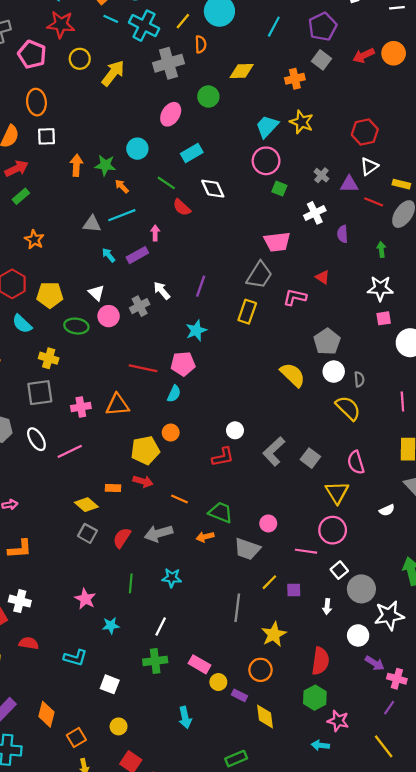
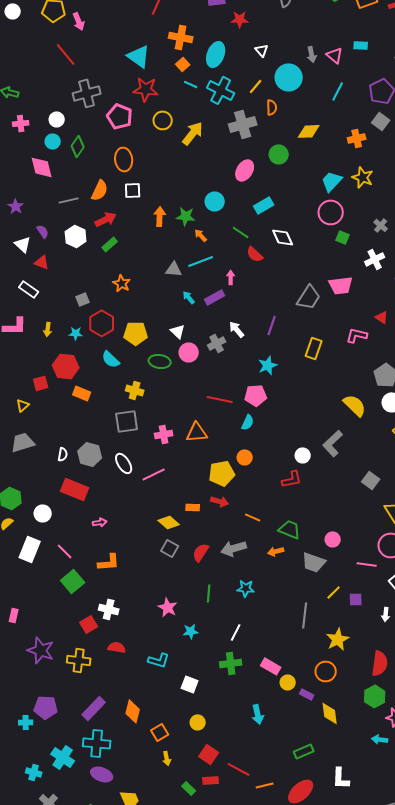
gray trapezoid: (259, 275) -> (309, 297), moved
gray L-shape: (274, 451) -> (333, 443), moved

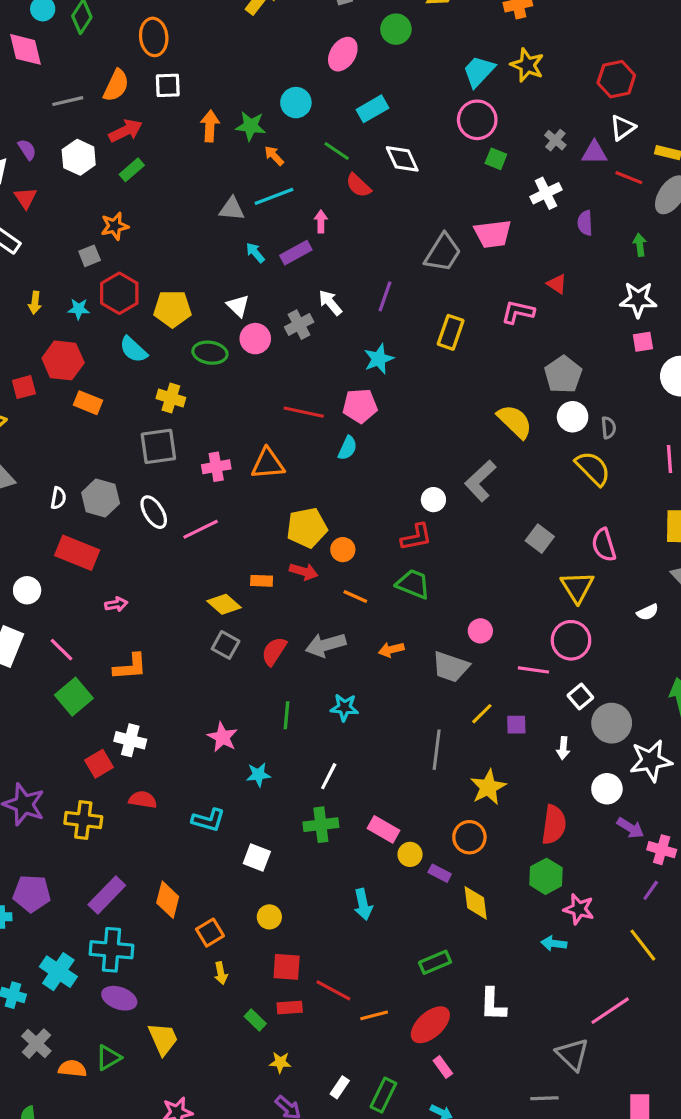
red triangle: (42, 262) -> (26, 198), turned 35
orange star: (122, 283) -> (115, 226), moved, turned 30
orange circle: (245, 457) -> (343, 550), moved
green trapezoid: (290, 529) -> (413, 584), moved
red square: (209, 754) -> (287, 967), turned -30

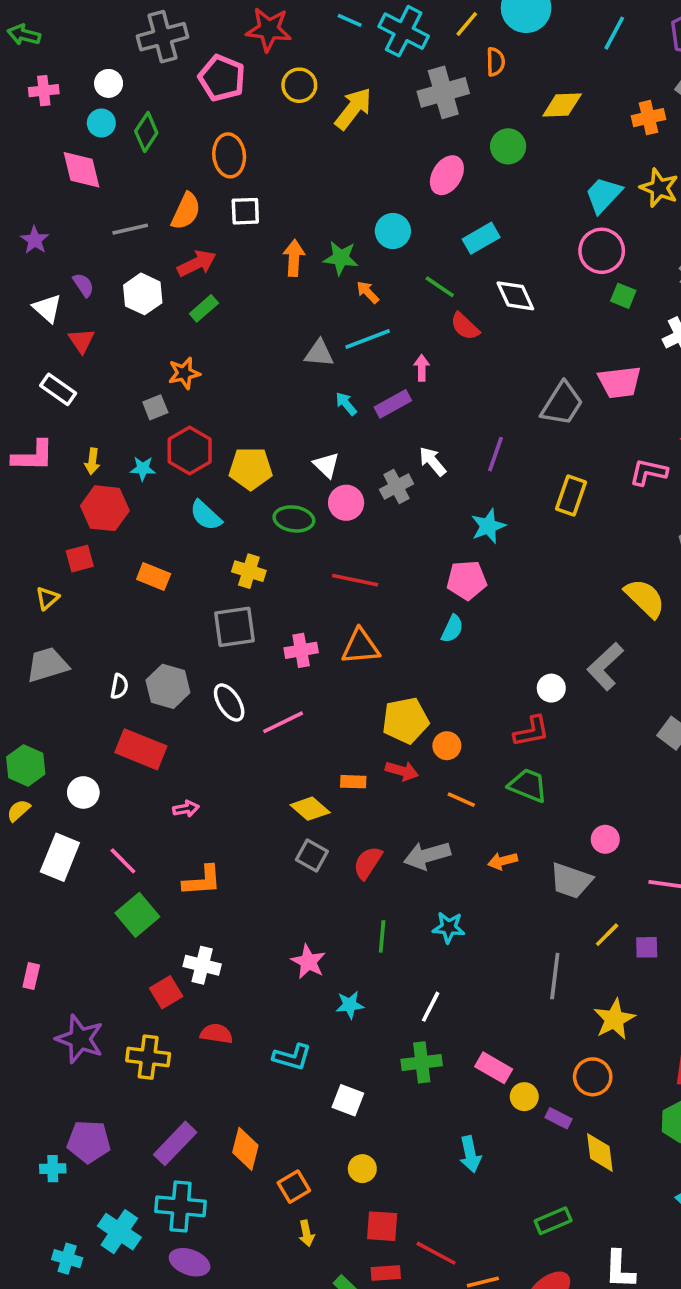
red hexagon: (63, 360) -> (105, 508), moved
red line: (304, 412) -> (355, 580), moved

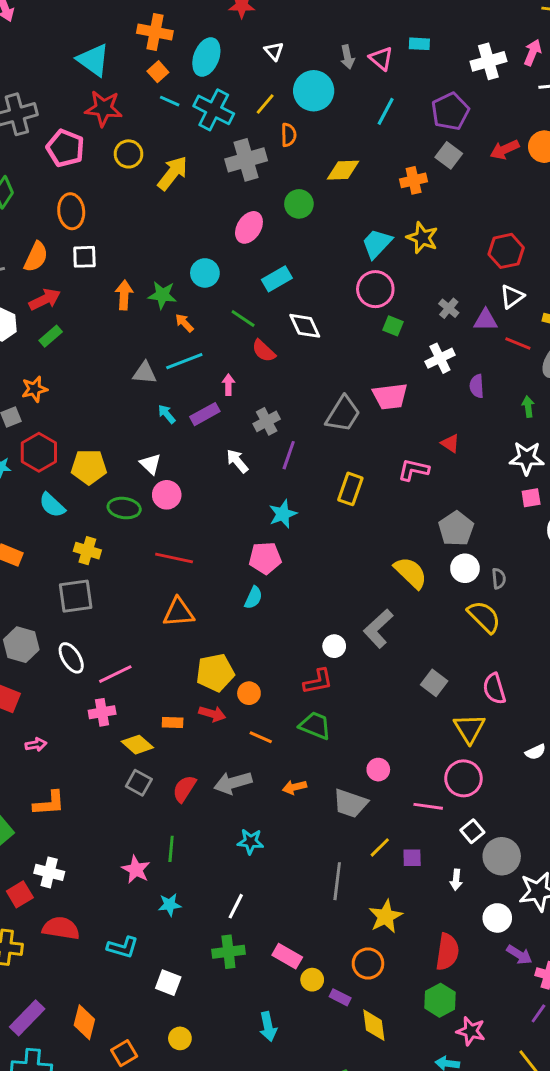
gray cross: (396, 487) -> (267, 421), moved
pink cross: (301, 650) -> (102, 712), moved
green line: (382, 936) -> (171, 849), moved
red semicircle: (217, 1034) -> (61, 928), size x1.4

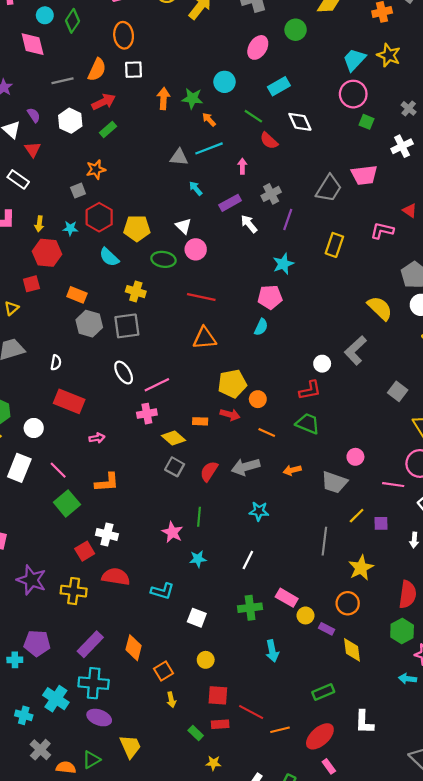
purple rectangle: (205, 414) -> (230, 203), moved
gray hexagon: (21, 645) -> (89, 324), moved
green cross: (228, 952) -> (250, 608), moved

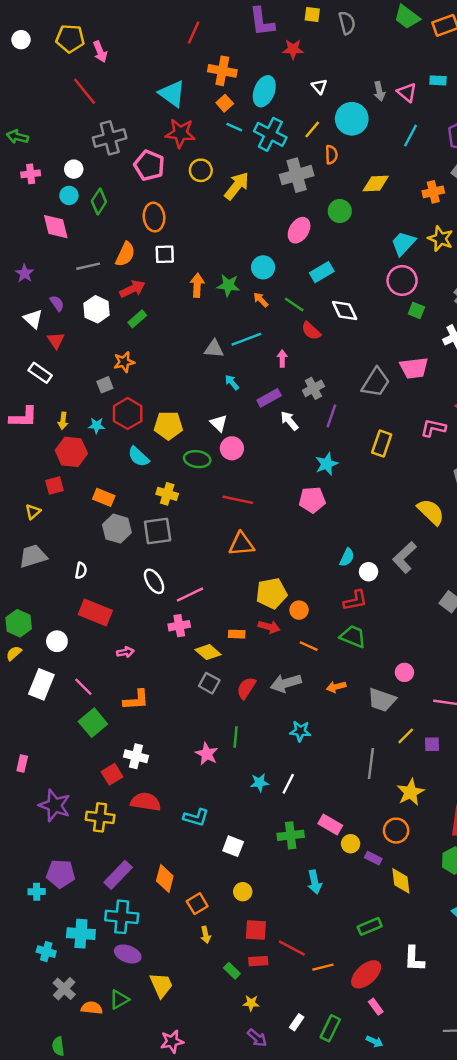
orange arrow: (209, 120) -> (261, 300), moved
cyan semicircle: (261, 327) -> (347, 557), moved
cyan star: (198, 559) -> (259, 783), moved
cyan cross: (56, 699) -> (81, 934), turned -30

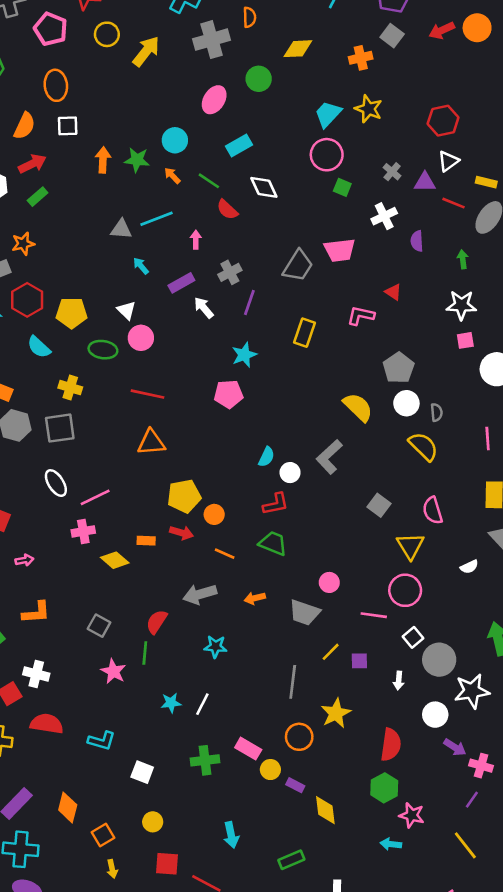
gray square: (209, 683) -> (99, 626), moved
red semicircle: (246, 688) -> (157, 622), moved
orange circle: (396, 831) -> (299, 737), moved
cyan arrow: (315, 882) -> (231, 835), moved

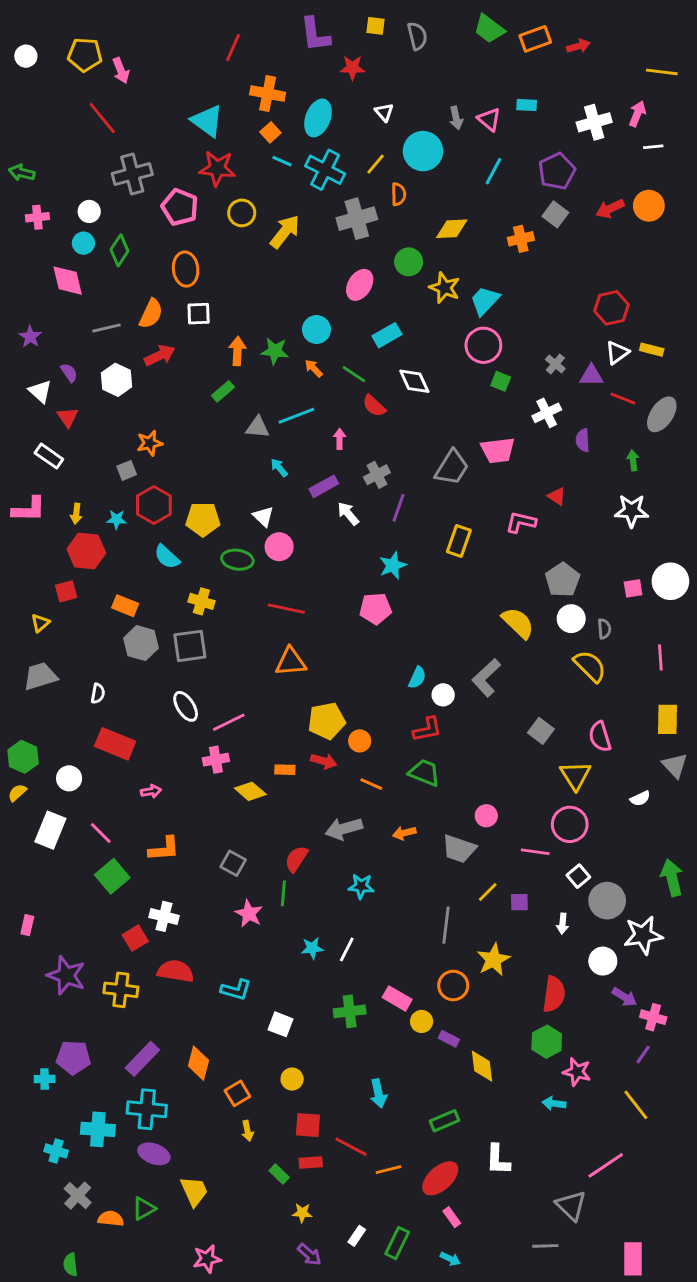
yellow star: (369, 109) -> (445, 288), moved
yellow rectangle: (486, 182) -> (652, 350), moved
green rectangle: (38, 197) -> (223, 391), moved
pink square: (465, 340) -> (633, 588), moved

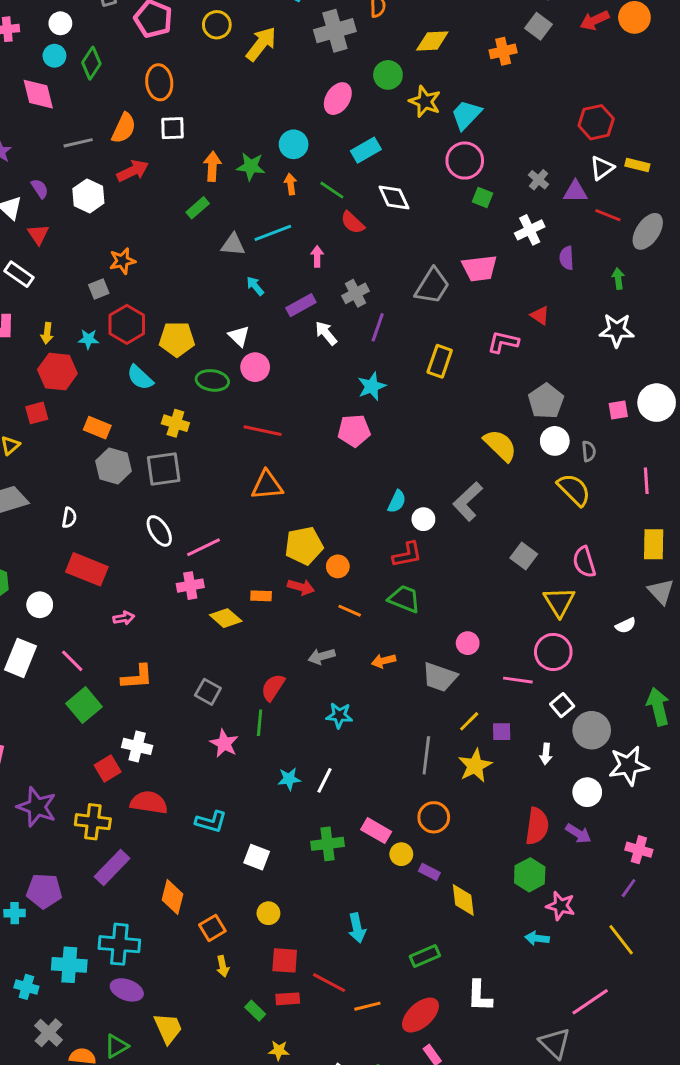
orange arrow: (314, 368) -> (291, 184), turned 36
gray arrow: (344, 829) -> (322, 656), size x0.7
yellow star: (493, 960) -> (475, 766), moved
purple arrow: (624, 997) -> (578, 834), moved
purple rectangle: (142, 1059) -> (112, 867), moved

